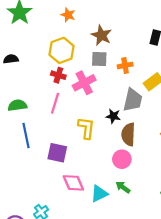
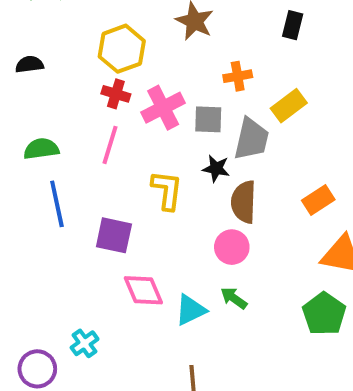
gray square: (99, 59) -> (208, 119), moved

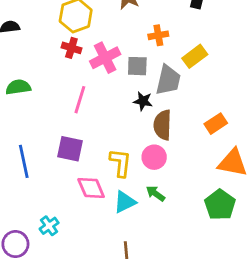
pink line: (110, 145) -> (80, 100), moved
yellow L-shape: (167, 190) -> (121, 163), moved
blue line: (57, 204) -> (24, 161), moved

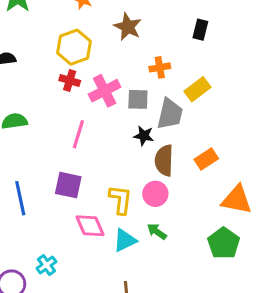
orange rectangle: (216, 124) -> (206, 159), moved

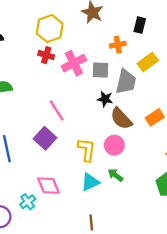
black rectangle: (200, 30) -> (140, 25), moved
pink line: (78, 134) -> (57, 111), moved, turned -50
brown semicircle: (164, 160) -> (121, 119), turned -45
purple square: (68, 185) -> (45, 138), turned 30
pink diamond: (90, 226) -> (48, 186), moved

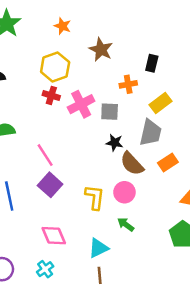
gray trapezoid: (126, 82) -> (151, 133), moved
pink line: (57, 111) -> (45, 155), moved
cyan triangle: (90, 182) -> (98, 248), moved
cyan cross: (28, 202) -> (45, 269), moved

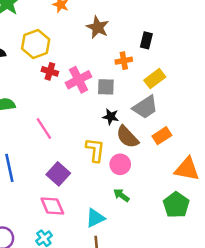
yellow hexagon: (55, 67) -> (36, 44), moved
gray trapezoid: (151, 133) -> (145, 107), turned 44
purple square: (50, 185) -> (58, 174), moved
yellow L-shape: (95, 197) -> (95, 150), moved

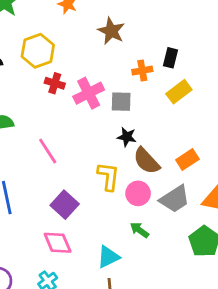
black rectangle: (146, 40) -> (171, 58), moved
gray trapezoid: (145, 107) -> (175, 199), moved

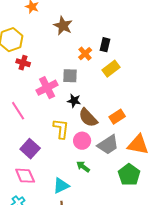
orange cross: (142, 71) -> (85, 54), turned -32
pink cross: (89, 93) -> (47, 88), moved

